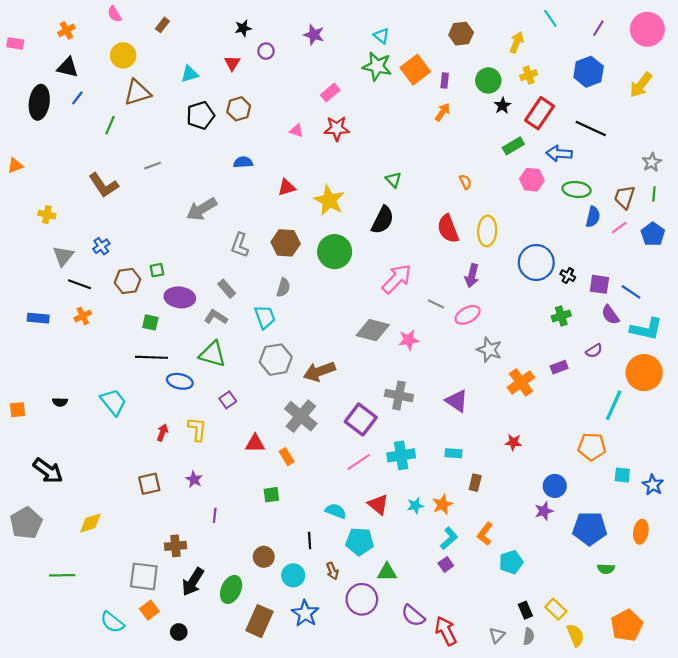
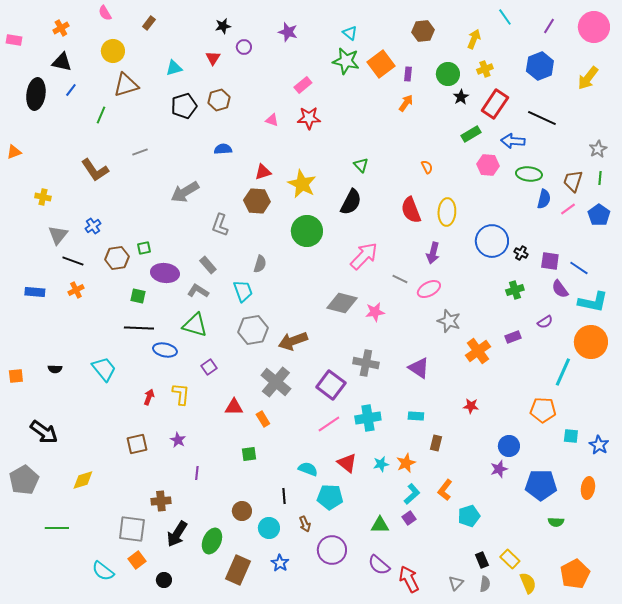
brown hexagon: (286, 243) -> (257, 201), moved
green triangle: (387, 572) -> (380, 525), moved
blue star: (305, 613) -> (280, 563), size x0.7

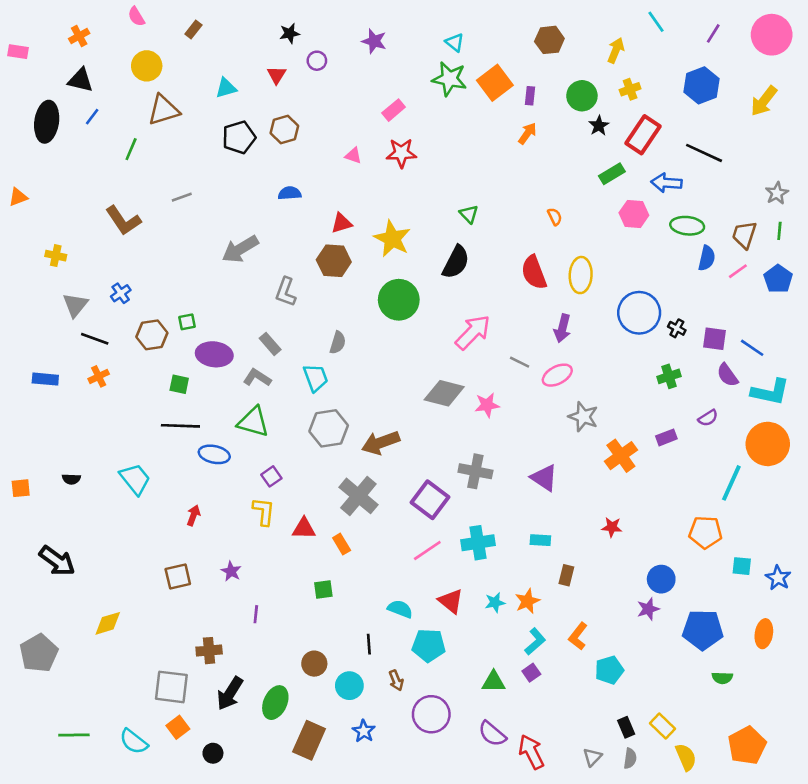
yellow L-shape: (181, 394) -> (264, 512), moved
gray pentagon: (24, 480) -> (39, 653), moved
green line: (57, 528) -> (74, 735), moved

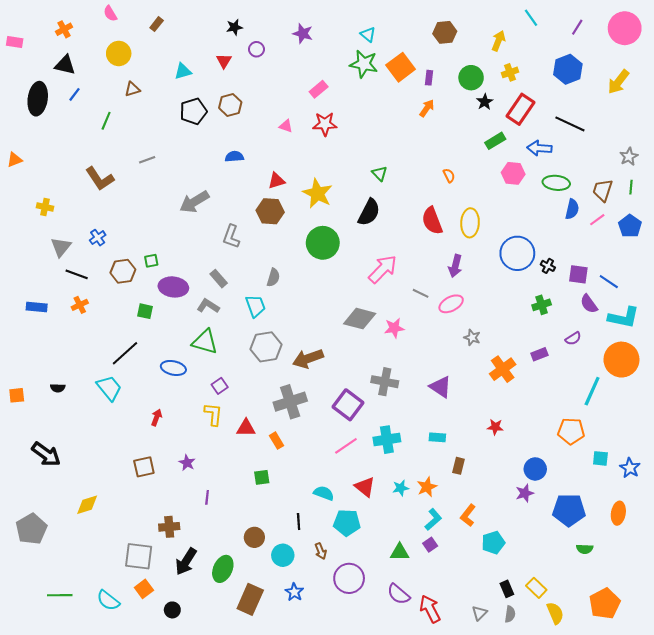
brown triangle: (164, 110) -> (132, 89), size x0.6
gray star: (583, 417) -> (472, 337), size x0.7
black line: (180, 426) -> (125, 353), moved, turned -44
gray cross: (358, 496) -> (290, 402), turned 32

